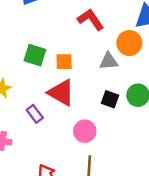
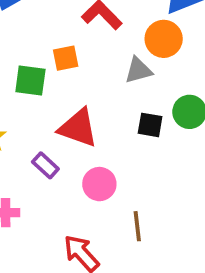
orange square: (64, 62) -> (66, 58), moved
pink circle: (85, 131) -> (99, 184), moved

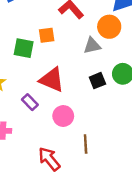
black square: (150, 125) -> (97, 81), turned -35

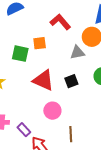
black square: (97, 81) -> (71, 81), moved
purple rectangle: (30, 102) -> (24, 130), moved

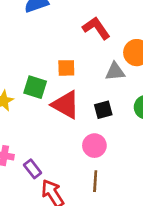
orange square: (40, 43) -> (66, 68), moved
green square: (20, 54) -> (35, 87), moved
pink circle: (52, 111) -> (94, 146), moved

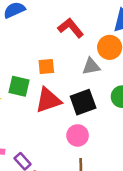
red triangle: (66, 105) -> (48, 100), turned -44
black square: (103, 110) -> (83, 102), size x1.5

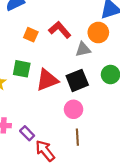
red L-shape: (71, 28) -> (60, 30), moved
orange square: (46, 66) -> (31, 35), moved, turned 32

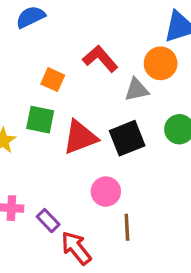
orange square: (31, 35) -> (53, 80), moved
pink circle: (74, 109) -> (106, 192), moved

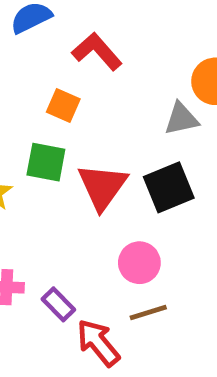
red L-shape: (100, 59) -> (97, 51), moved
red triangle: (80, 137) -> (102, 186), turned -33
brown line: (127, 227) -> (148, 313), moved, turned 76

